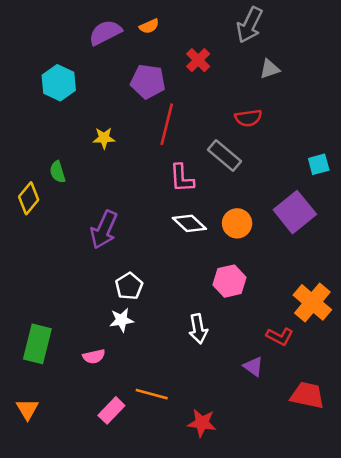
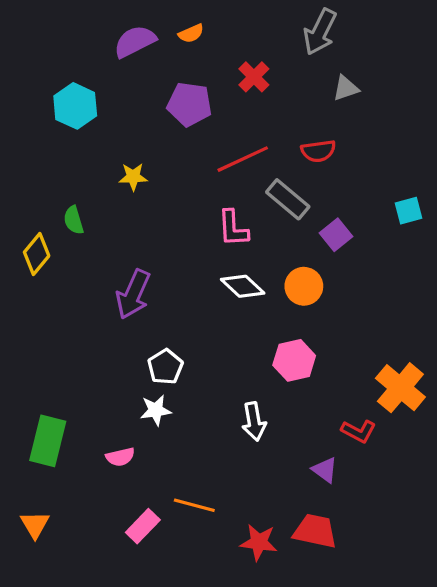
red line: (167, 124) -> (243, 159), moved, turned 51
purple square: (295, 212) -> (336, 235), moved, size x0.6
red trapezoid: (307, 395) -> (315, 531), moved

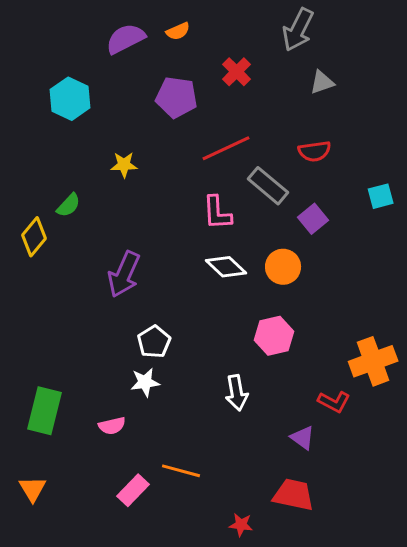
red semicircle: (318, 151) -> (315, 151), moved
green semicircle: (74, 220) -> (68, 205), turned -120
orange cross: (400, 388) -> (373, 361), turned 30
red star: (259, 542) -> (241, 525), moved, size x0.7

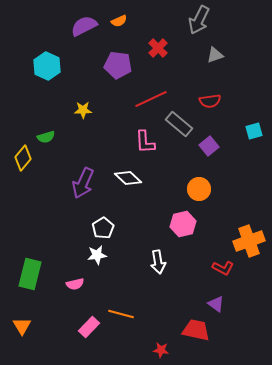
green semicircle: (68, 205) -> (46, 137), turned 30
white diamond: (226, 267) -> (128, 178), moved
orange circle: (283, 267) -> (199, 189), moved
purple triangle: (303, 438) -> (216, 304), moved

